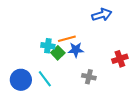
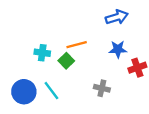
cyan cross: (48, 46) -> (42, 53), moved
blue star: (76, 50) -> (118, 49), moved

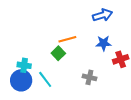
cyan cross: (42, 53) -> (24, 65), moved

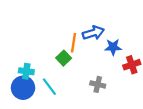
blue arrow: (103, 15) -> (93, 33), moved
orange line: (67, 39) -> (74, 43), turned -66

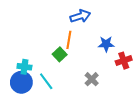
blue arrow: (93, 33) -> (80, 16), moved
gray cross: (98, 84) -> (92, 79), turned 32

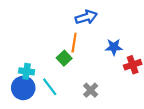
gray cross: (92, 79) -> (91, 90), moved

